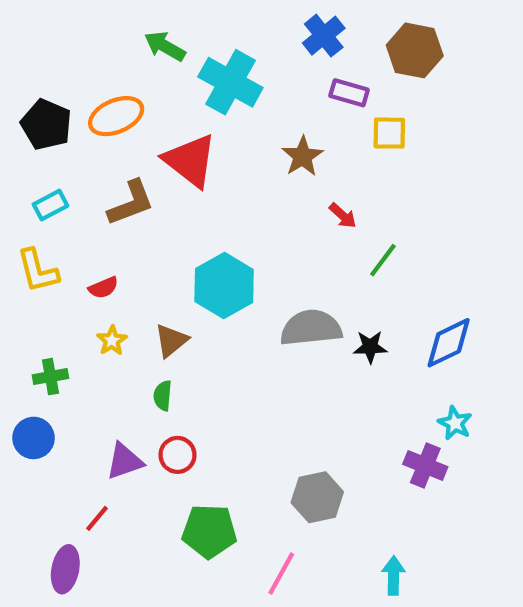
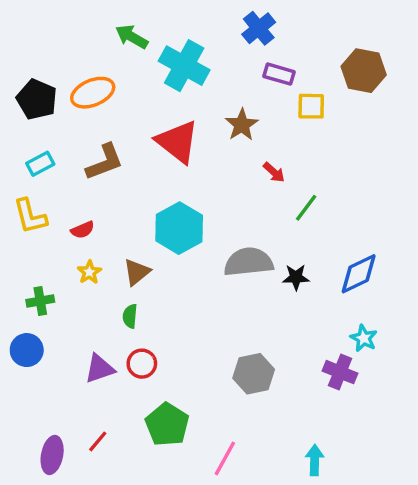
brown hexagon: (415, 50) -> (364, 71), moved
red triangle: (190, 161) -> (177, 142), moved
gray hexagon: (317, 497) -> (254, 374), moved
red line: (97, 518) -> (98, 441), moved
green pentagon: (209, 531) -> (167, 425), turned 30

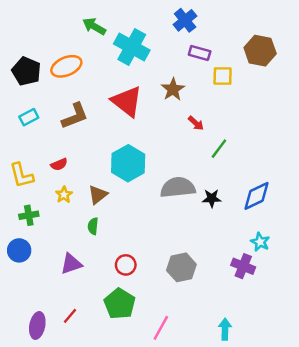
yellow L-shape: (30, 216) -> (22, 175), moved
red circle: (142, 364) -> (126, 265), moved

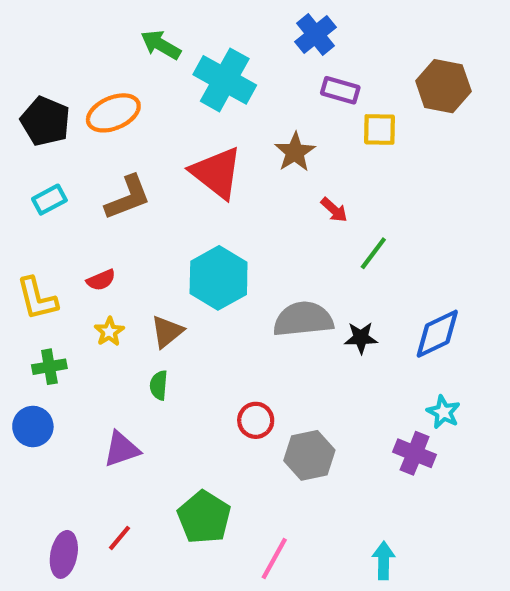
red circle: (126, 265) -> (256, 420), moved

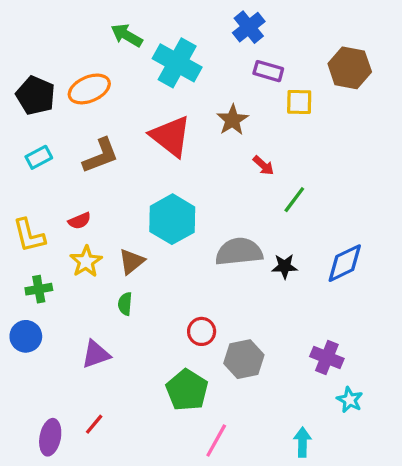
yellow star: (109, 332) -> (86, 261), size x1.4
cyan star: (443, 412) -> (350, 400), moved
green pentagon: (204, 517) -> (187, 390), moved

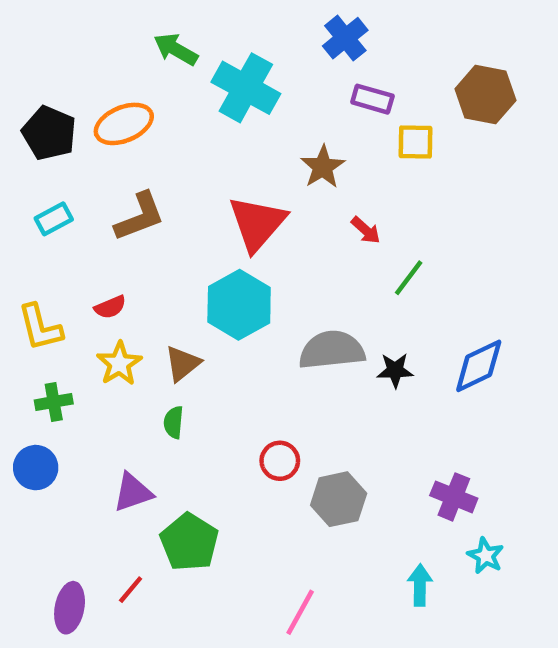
red triangle: (171, 136) -> (257, 223), moved, turned 33
green pentagon: (187, 390) -> (189, 542), moved
cyan arrow: (302, 442) -> (420, 585), moved

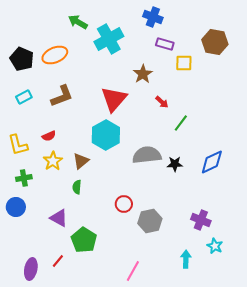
blue cross: (345, 38) -> (153, 17), turned -30
cyan cross: (246, 88) -> (109, 39), turned 32
purple triangle: (133, 492) -> (59, 218), turned 48

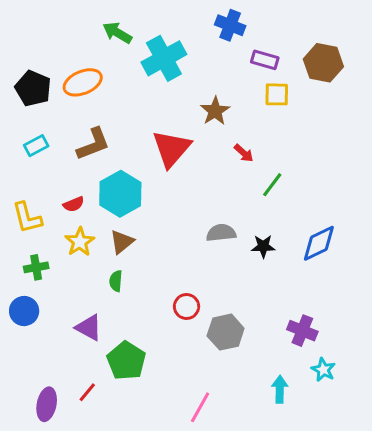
purple rectangle: (165, 44) -> (265, 60), moved
cyan hexagon: (106, 135) -> (120, 194), moved
gray semicircle: (147, 155) -> (221, 233), size x0.7

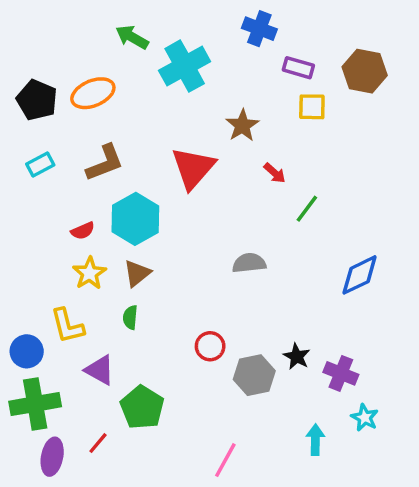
yellow L-shape: (27, 218) -> (67, 326), moved
black star: (263, 246) -> (297, 356), moved, turned 30
green cross: (36, 267) -> (35, 404), moved, size x1.8

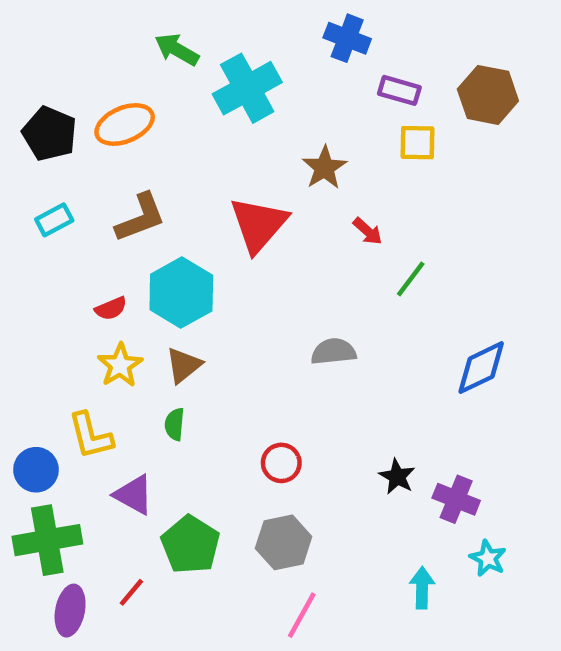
gray hexagon: (254, 375) -> (284, 542), moved

